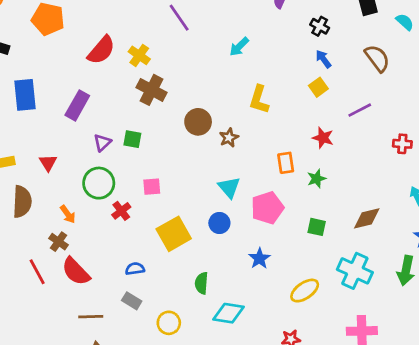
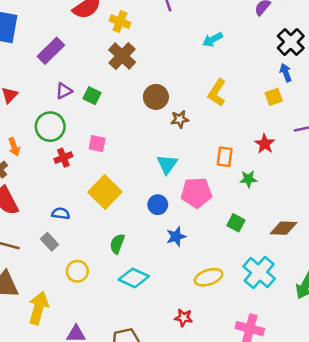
black cross: (320, 26) -> (291, 42), size x1.5
yellow cross: (139, 55) -> (120, 22), turned -30
blue circle: (219, 223) -> (158, 205), moved
yellow square: (174, 234) -> (105, 192), turned -32

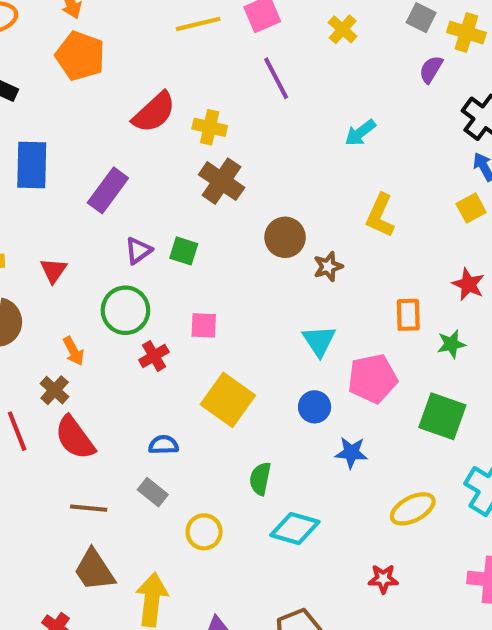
green square: (236, 223) -> (442, 416), size x1.6
blue star: (176, 236) -> (351, 453), turned 30

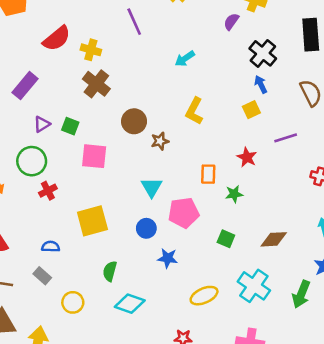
pink square: (204, 325) -> (94, 156), moved, size x1.5
yellow square: (228, 400) -> (92, 221), turned 36
green square: (442, 416) -> (226, 239), size x0.6

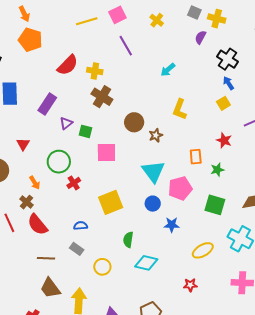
purple triangle: (42, 124) -> (66, 123), moved
cyan triangle: (152, 187) -> (153, 171), size x1.4
green square: (226, 239) -> (215, 205), size x1.5

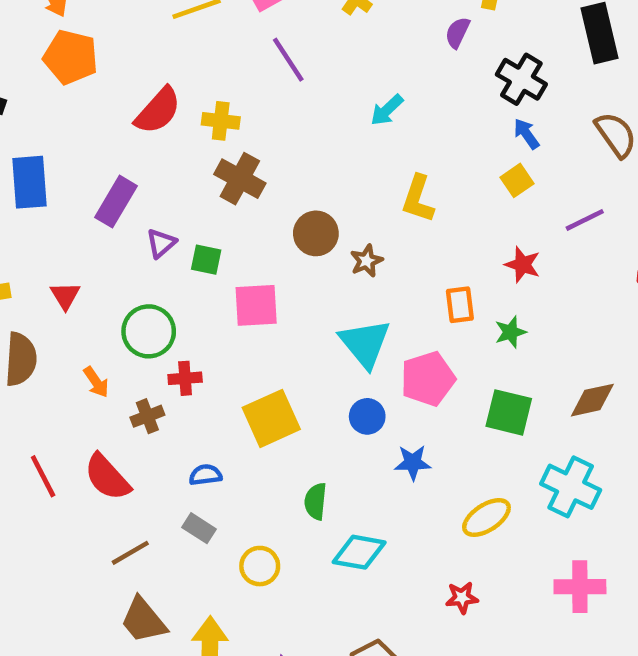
red cross: (74, 183) -> (185, 378), turned 32
brown cross: (27, 202) -> (147, 416), moved, turned 32
brown line: (46, 258) -> (130, 553), turned -30

